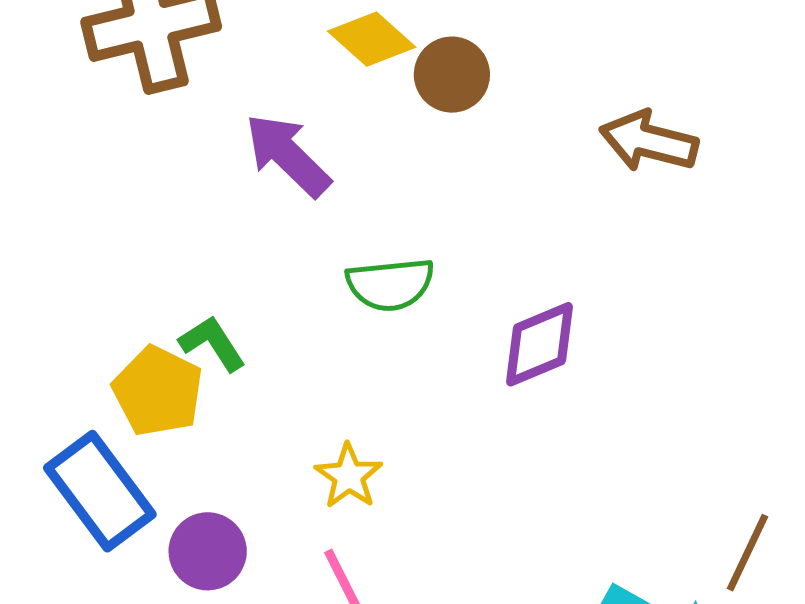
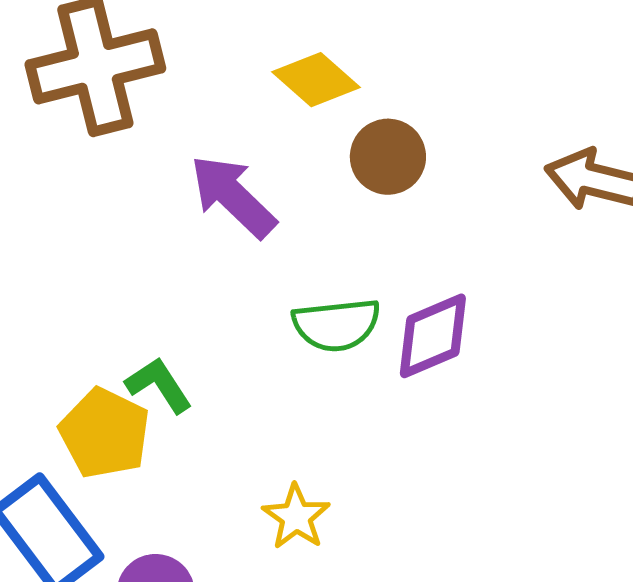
brown circle: (452, 75) -> (388, 157), moved
purple diamond: (539, 344) -> (433, 336), moved

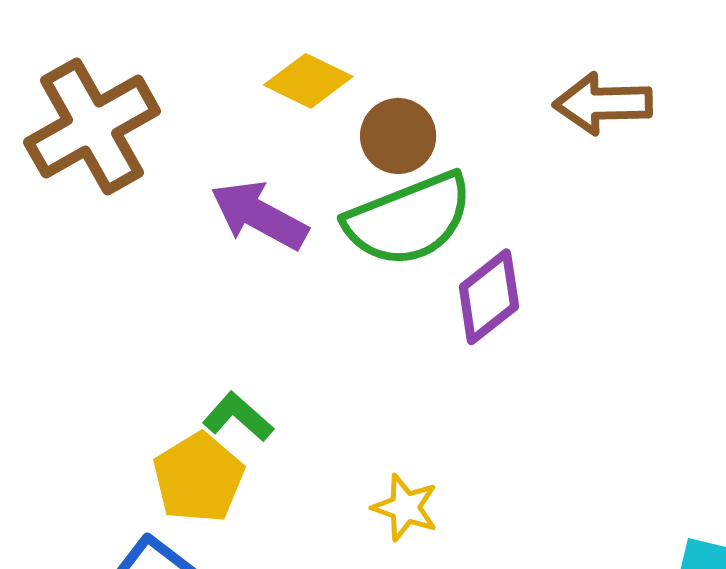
green semicircle: (336, 325) -> (409, 219), moved, size x1.5
yellow pentagon: (105, 433) -> (199, 478), turned 30

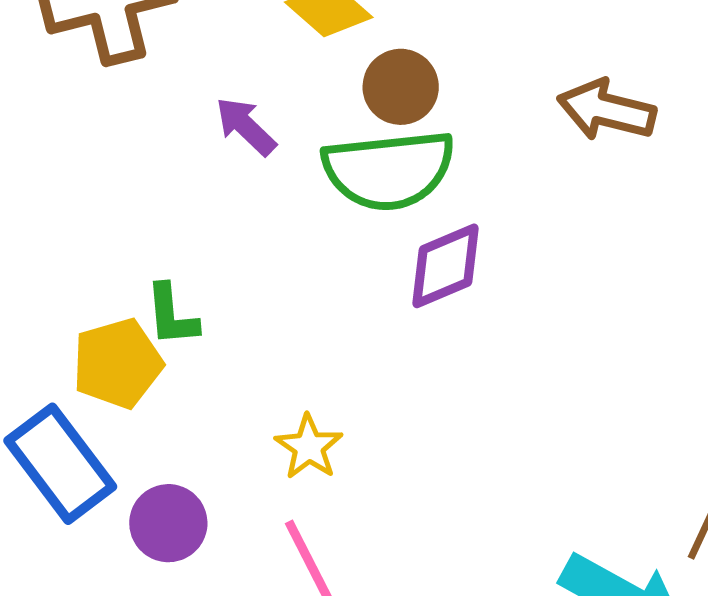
purple arrow: (259, 215) -> (246, 126), size x0.7
green L-shape: (238, 417) -> (172, 315), turned -152

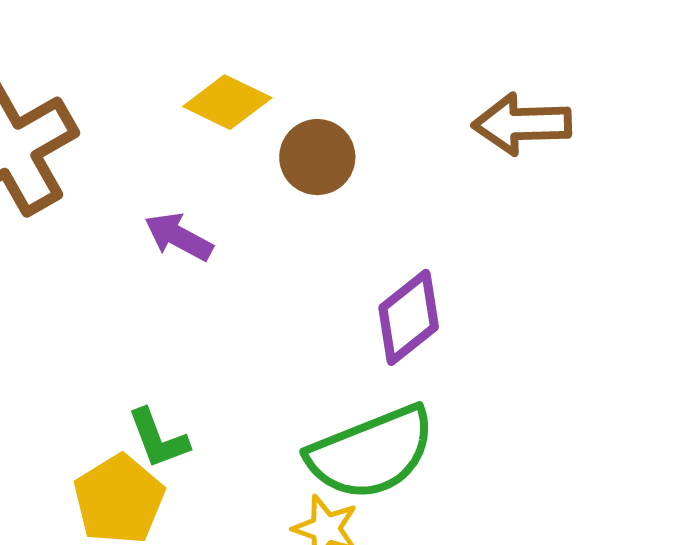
green semicircle: (389, 170) -> (371, 453), moved

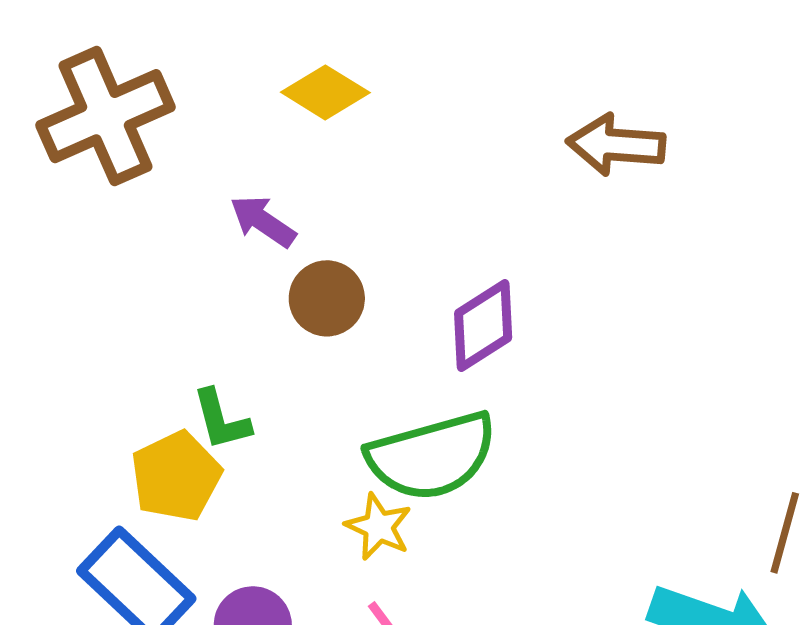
brown circle: (317, 157) -> (327, 298), moved

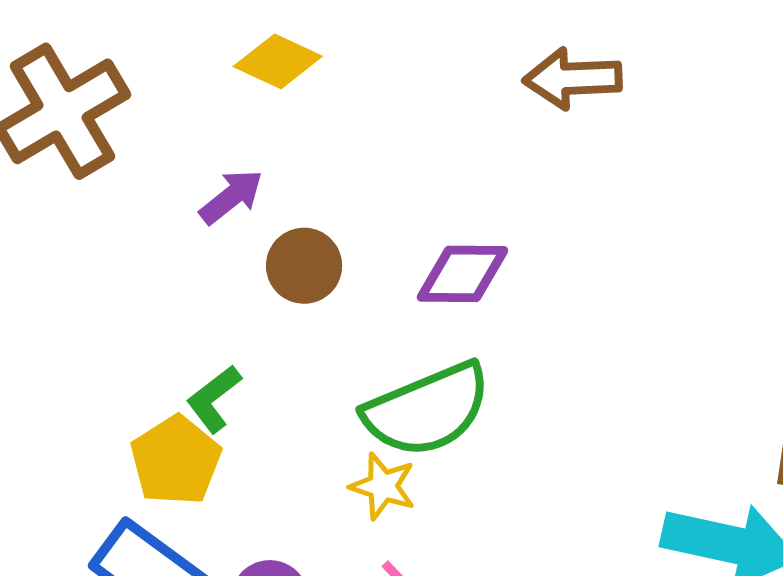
purple arrow: (263, 221) -> (231, 197), turned 114
purple diamond: (483, 325) -> (462, 274), turned 40
green L-shape: (221, 420) -> (214, 399), turned 74

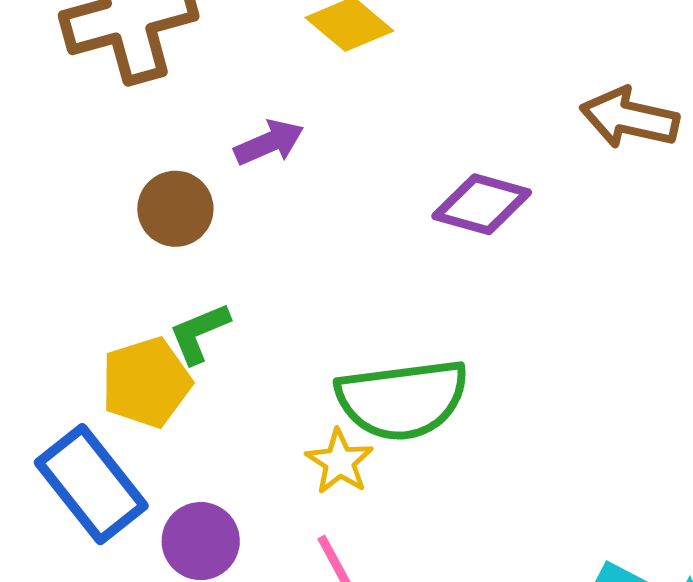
brown circle: (304, 266) -> (175, 209), moved
purple diamond: (462, 274) -> (482, 204), moved

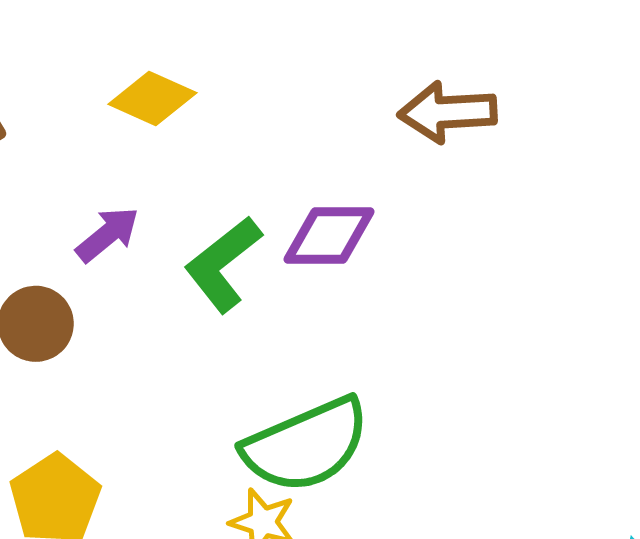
green L-shape: (199, 333) -> (223, 264), moved, size x1.4

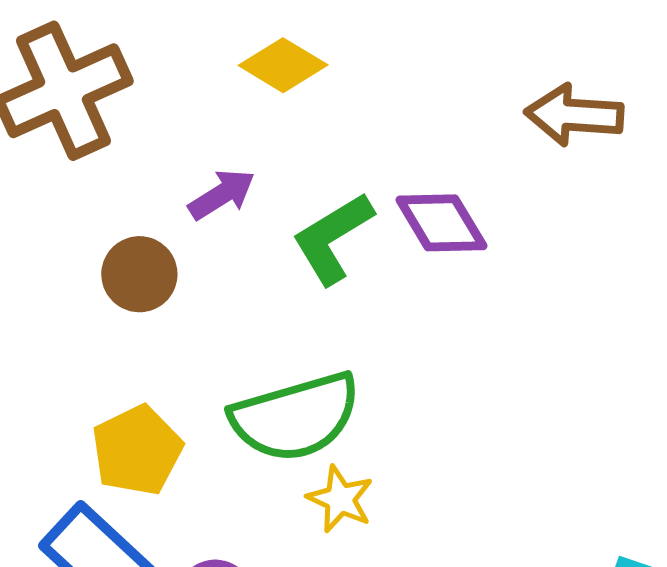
purple diamond: (329, 236) -> (441, 223), turned 52
green semicircle: (306, 445) -> (295, 417), moved

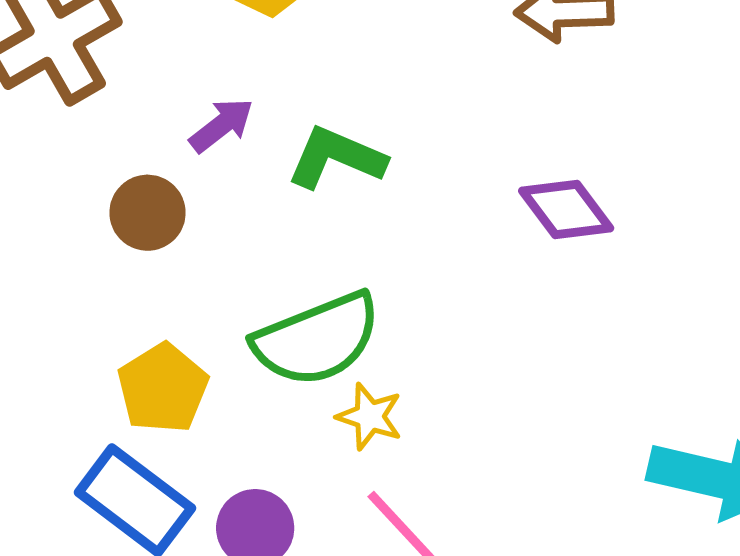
purple diamond: (441, 223) -> (566, 209), moved
green L-shape: (333, 238) -> (336, 158), turned 60

